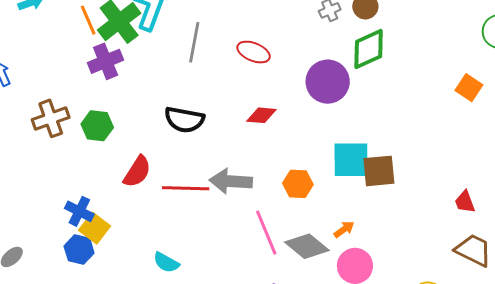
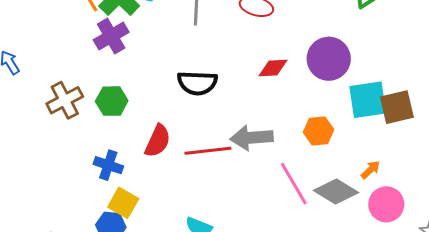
purple circle: (328, 82) -> (329, 59), moved
blue cross: (79, 211) -> (108, 165), moved

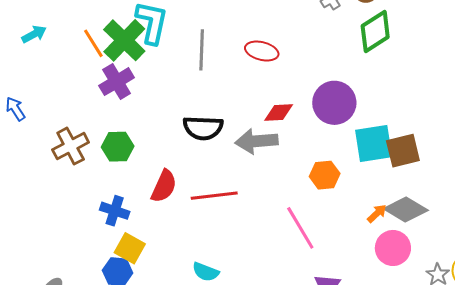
gray arrow: (252, 138) -> (257, 141), moved
gray diamond: (336, 192) -> (406, 210), moved

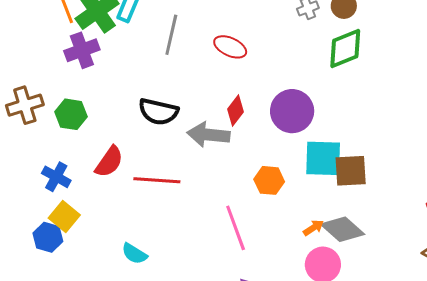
red diamond: (279, 113) -> (235, 110), turned -60

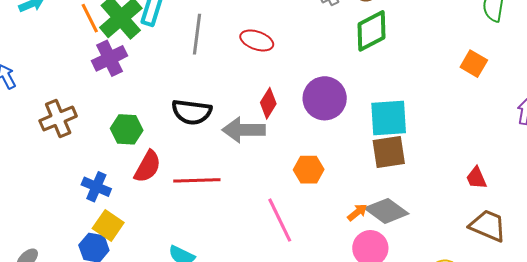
green hexagon: (71, 114) -> (127, 129), moved
cyan square: (323, 158) -> (389, 118), moved

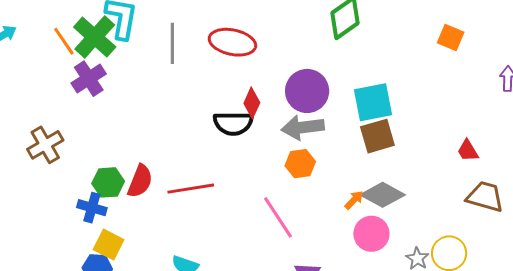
red ellipse: (257, 40) -> (232, 42), size x1.4
black semicircle: (192, 112) -> (233, 123), moved
green hexagon: (127, 129) -> (108, 182), moved
gray arrow: (244, 130) -> (303, 127), moved

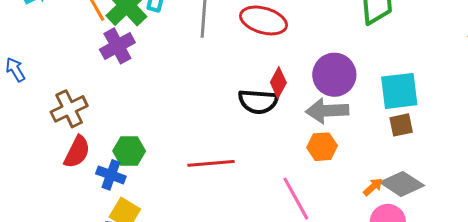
brown square: (377, 136) -> (401, 125), size x0.7
red semicircle: (140, 181) -> (77, 152), moved

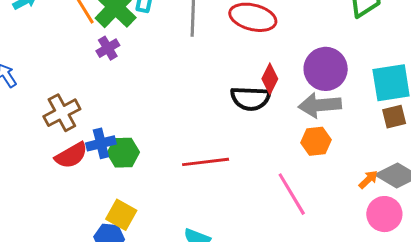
purple cross: (117, 46) -> (108, 48), size x0.7
red semicircle: (77, 152) -> (71, 155), turned 36
blue cross: (111, 175) -> (101, 143), moved, turned -32

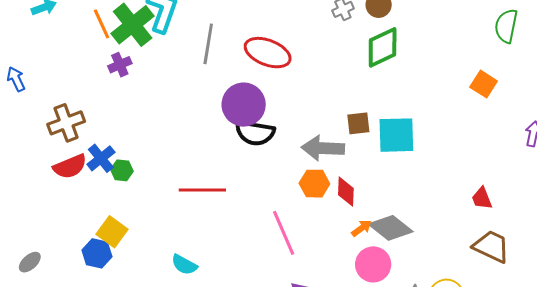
purple circle: (326, 69) -> (244, 105), moved
red diamond: (270, 79) -> (346, 192), moved, turned -32
brown square: (394, 117) -> (358, 123), moved
blue cross: (101, 143) -> (101, 158), turned -32
green hexagon: (123, 153) -> (122, 170), size x0.7

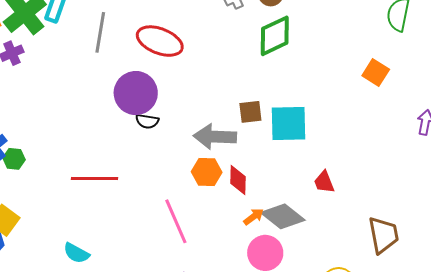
black semicircle: (255, 133) -> (147, 121), size x0.6
red trapezoid: (482, 198) -> (324, 182), moved
brown trapezoid: (491, 246) -> (383, 235), turned 54

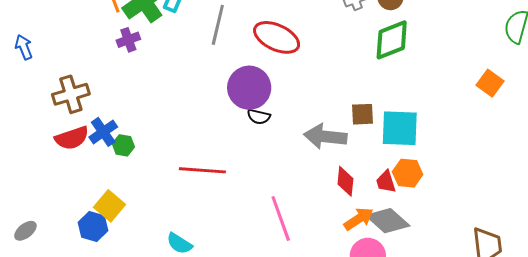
orange hexagon: (207, 172) -> (408, 173), moved
red trapezoid: (324, 182) -> (386, 182), moved
orange arrow: (254, 217) -> (359, 219), size x1.4

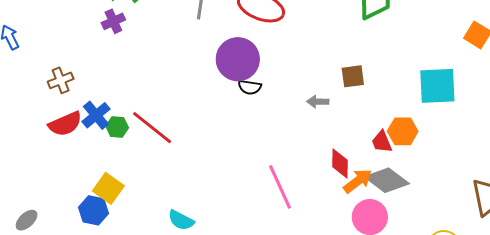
brown cross: (71, 94) -> (61, 80), size x0.7
cyan square: (400, 128) -> (437, 86), moved
gray arrow: (325, 137) -> (318, 102), size x0.5
red line: (202, 170) -> (152, 128), moved, turned 39
red diamond: (345, 181) -> (340, 164), moved

